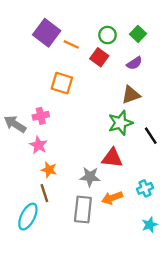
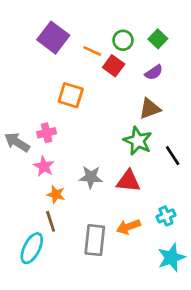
orange line: (71, 44) -> (92, 51), moved
green star: (120, 123) -> (138, 141), turned -30
gray star: (90, 177) -> (91, 177), moved
cyan star: (150, 225) -> (171, 258), size x1.5

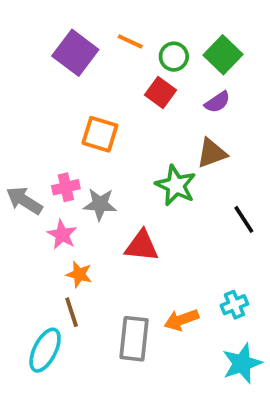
green square: (158, 39) -> (223, 55), size x1.4
orange line: (92, 51) -> (130, 41), moved
green star: (138, 141) -> (176, 185), moved
gray star: (91, 177) -> (100, 204), moved
red triangle: (128, 181) -> (142, 246), moved

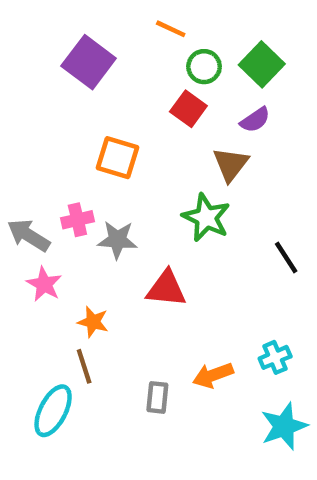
orange line: (130, 41) -> (171, 29), moved
brown triangle: (212, 153) -> (231, 164), moved, turned -32
pink star: (62, 235) -> (44, 284), moved
gray rectangle: (134, 339) -> (157, 397), size x0.6

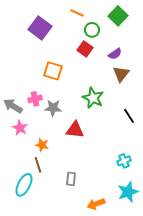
green square: (262, 64) -> (118, 16), moved
brown triangle: (231, 164) -> (121, 74), moved
orange arrow: (213, 375) -> (96, 204), moved

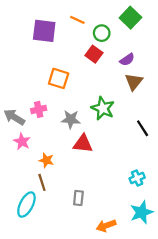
orange line: (77, 13) -> (77, 20), moved
purple square: (40, 28) -> (44, 31), turned -30
gray star: (53, 108) -> (71, 119), moved

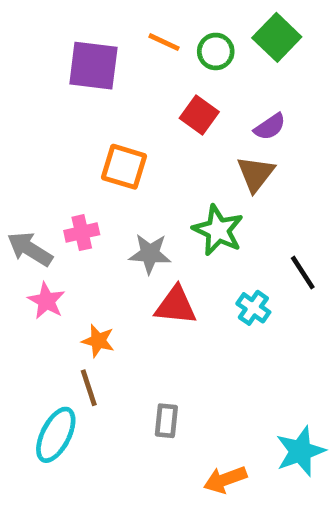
green circle: (102, 33) -> (216, 51), moved
brown triangle: (134, 82) -> (256, 174), moved
cyan cross: (137, 178) -> (253, 308), moved, turned -32

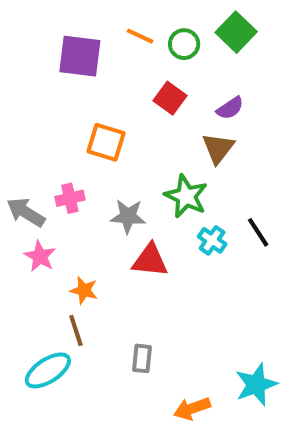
cyan cross: (253, 308) -> (212, 240), moved
cyan ellipse: (56, 435) -> (48, 370), turned 30

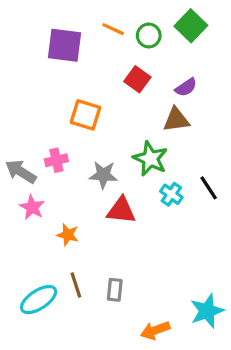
brown triangle: (218, 148) -> (176, 120), turned 44
brown line: (76, 330) -> (76, 285), moved

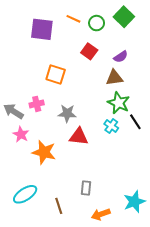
green star: (150, 159) -> (119, 103), moved
orange star: (68, 235) -> (44, 152), size x1.6
brown line: (76, 285) -> (59, 206), moved
gray rectangle: (115, 290) -> (86, 188), moved

